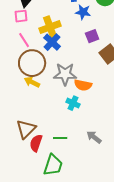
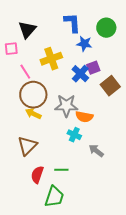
pink square: (21, 16) -> (11, 49), moved
blue cross: (52, 42) -> (80, 74), moved
brown triangle: (26, 129) -> (27, 146), moved
gray arrow: (94, 137) -> (96, 151), moved

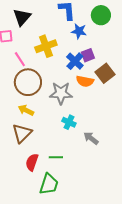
yellow arrow: (33, 114) -> (26, 110), moved
orange semicircle: (84, 117) -> (85, 81), moved

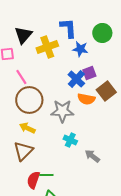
yellow cross: (46, 46) -> (47, 47), moved
green line: (56, 157) -> (46, 175), moved

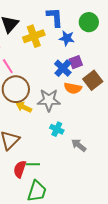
yellow arrow: (27, 128) -> (24, 107), moved

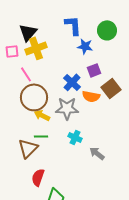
yellow cross: (34, 36) -> (36, 48), moved
blue cross: (63, 68) -> (72, 82), moved
green line: (33, 164) -> (41, 136), moved

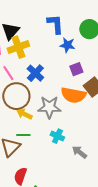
blue cross: (72, 82) -> (35, 73), moved
orange semicircle: (91, 96) -> (73, 95), size x1.4

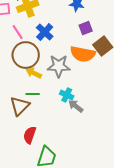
gray arrow: (79, 152) -> (76, 106), moved

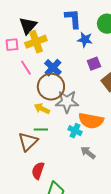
orange semicircle: (83, 54) -> (91, 121), moved
brown circle: (26, 55) -> (51, 87), moved
gray arrow: (76, 106) -> (88, 153), moved

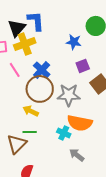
blue L-shape: (73, 19) -> (36, 21), moved
gray star: (67, 102) -> (69, 95), moved

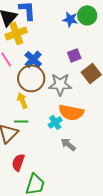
blue star: (74, 42) -> (70, 19), moved
yellow arrow: (31, 111) -> (22, 100), turned 42
cyan cross: (64, 133) -> (55, 122), turned 32

